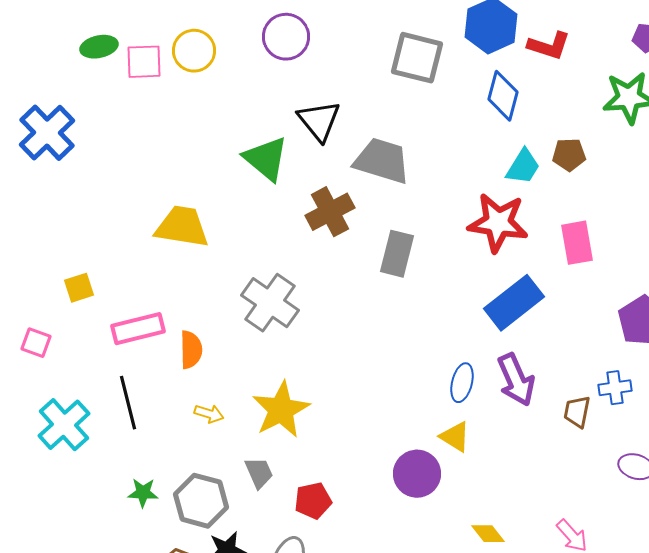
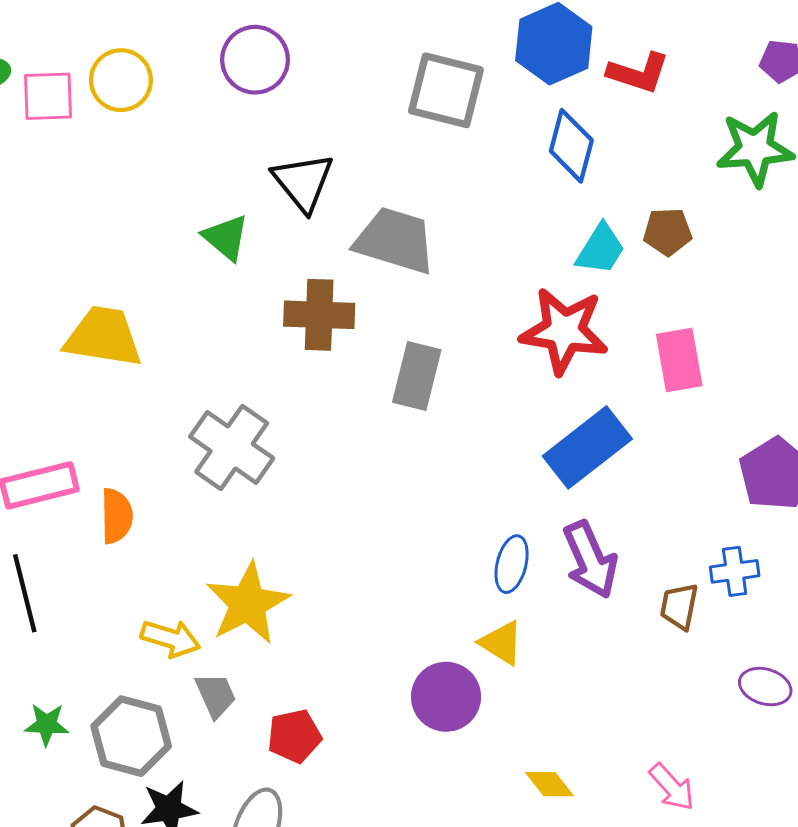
green triangle: (266, 159) -> (226, 238), size x0.7
brown cross: (330, 212) -> (319, 315), turned 30
yellow arrow: (209, 414) -> (170, 638), moved, size x1.4

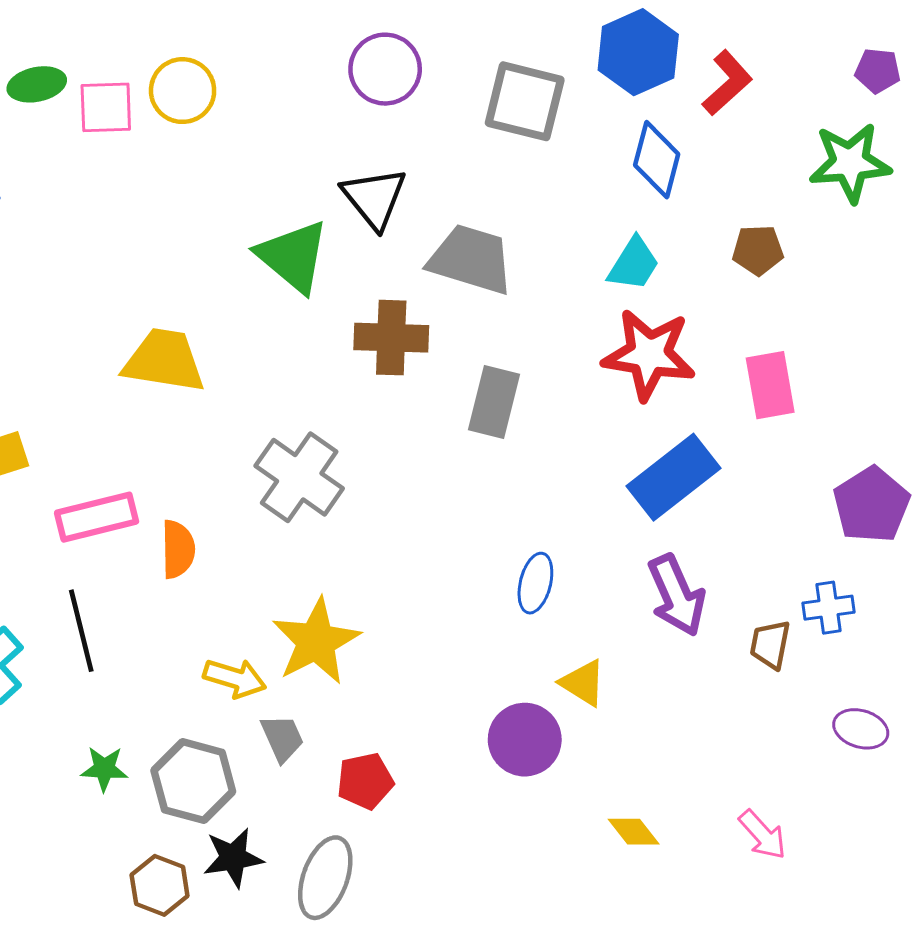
purple circle: (255, 60) -> (385, 69), moved
red L-shape: (638, 73) -> (727, 83), turned -60
green triangle: (226, 238) -> (293, 256), size x1.5
cyan trapezoid: (600, 249) -> (634, 264), moved
blue ellipse: (512, 564) -> (535, 583), moved

